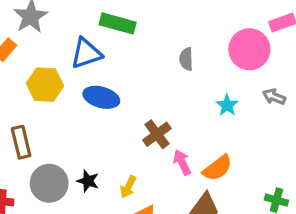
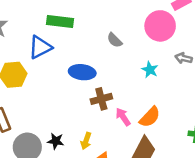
gray semicircle: (186, 59) -> (115, 40), turned -35
blue ellipse: (101, 97) -> (82, 72), moved
brown cross: (157, 134) -> (101, 99), turned 30

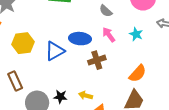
blue triangle: (40, 47) -> (55, 51), moved
pink arrow: (123, 117) -> (109, 35), moved
yellow arrow: (86, 141) -> (86, 95), turned 88

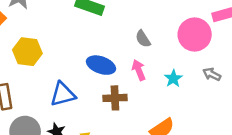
blue triangle: (55, 51) -> (63, 94), moved

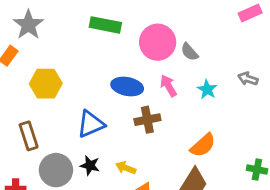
pink circle: (195, 35) -> (158, 42), moved
gray semicircle: (143, 39) -> (189, 52), moved

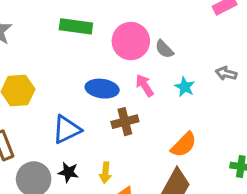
yellow arrow: (126, 168) -> (105, 173), turned -102

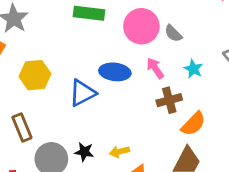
brown cross: (125, 122) -> (169, 100), moved
blue triangle: (67, 129) -> (82, 93), moved
yellow arrow: (105, 173) -> (119, 152), turned 72

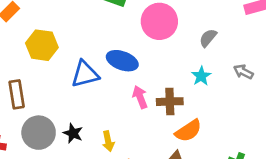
gray semicircle: (173, 33) -> (208, 38), moved, turned 72
pink arrow: (155, 68) -> (140, 97), moved
yellow arrow: (119, 152) -> (108, 141), turned -102

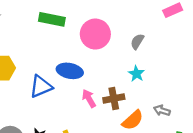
gray arrow: (243, 72) -> (162, 110), moved

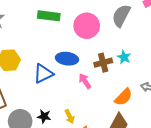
gray semicircle: (137, 42) -> (121, 16), moved, size x1.6
brown cross: (114, 98) -> (103, 63), moved

